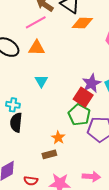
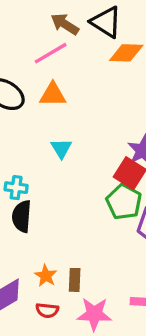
orange star: (58, 138) -> (46, 276), moved
brown rectangle: (49, 154) -> (75, 280), moved, turned -72

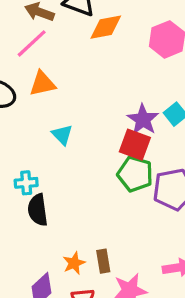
orange star: (46, 276) -> (74, 263), turned 30

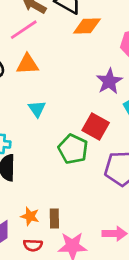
purple star: (143, 119) -> (109, 81), moved
green pentagon: (135, 174) -> (73, 149), moved
orange star: (74, 263) -> (30, 216), turned 30

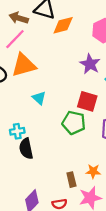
orange triangle: (27, 64) -> (24, 65), size x1.4
orange star: (30, 216) -> (93, 171), moved

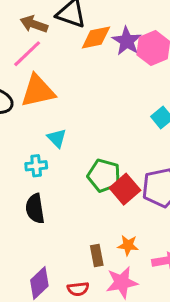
purple star: (90, 64) -> (127, 41), moved
red square: (87, 101) -> (125, 189), moved, turned 30
cyan cross: (17, 131) -> (36, 166), moved

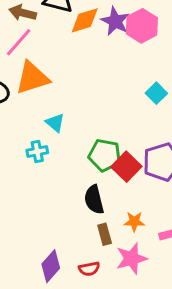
black semicircle: (35, 209) -> (94, 200), moved

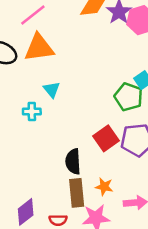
green pentagon: (105, 155) -> (129, 97), moved
brown rectangle: (105, 234) -> (77, 193), size x1.5

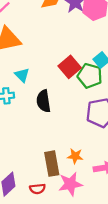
red square: (106, 138) -> (70, 67), moved
black semicircle: (73, 162) -> (43, 101), moved

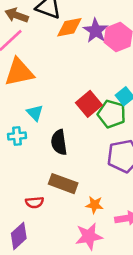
brown rectangle: (52, 164) -> (63, 184), moved, turned -60
red semicircle: (37, 189) -> (35, 202), moved

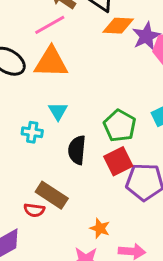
red square: (89, 104) -> (118, 161), moved
green pentagon: (112, 114) -> (120, 126), moved
brown rectangle: (63, 184) -> (52, 195), moved

